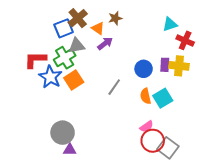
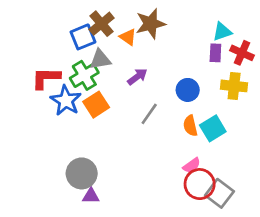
brown star: (115, 18) -> (151, 24), size x1.6
purple arrow: (105, 44) -> (137, 77), moved
purple rectangle: (165, 65) -> (215, 53), moved

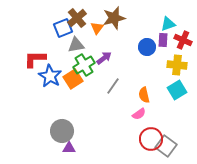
orange triangle: (128, 37) -> (97, 28), turned 32
green cross: (84, 75) -> (84, 65), moved
blue circle: (188, 90) -> (147, 47), moved
cyan square: (213, 128) -> (177, 90), moved
pink semicircle: (192, 165) -> (139, 114), moved

